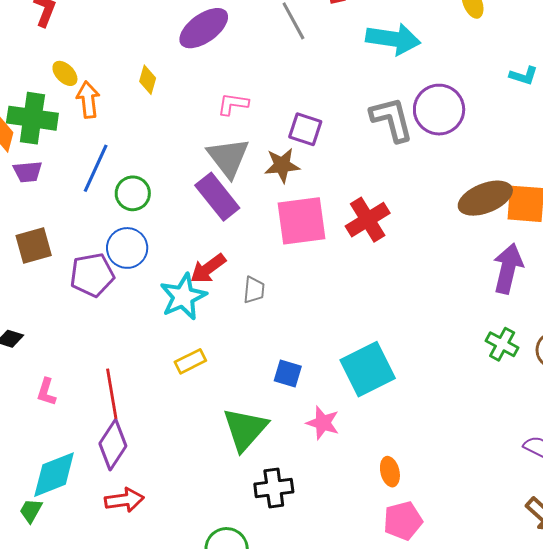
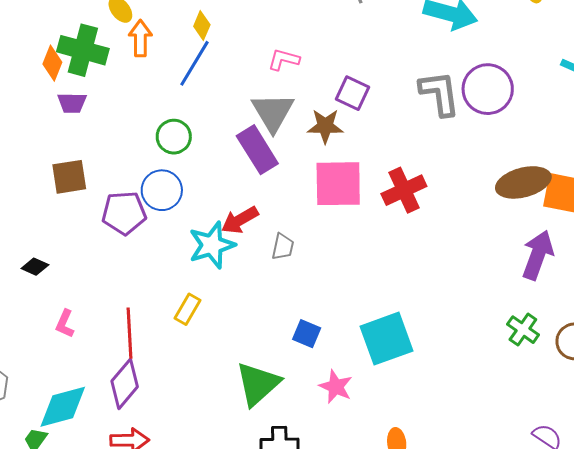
blue line: (96, 168) -> (194, 63), moved
yellow rectangle: (190, 361) -> (187, 309), moved, turned -40

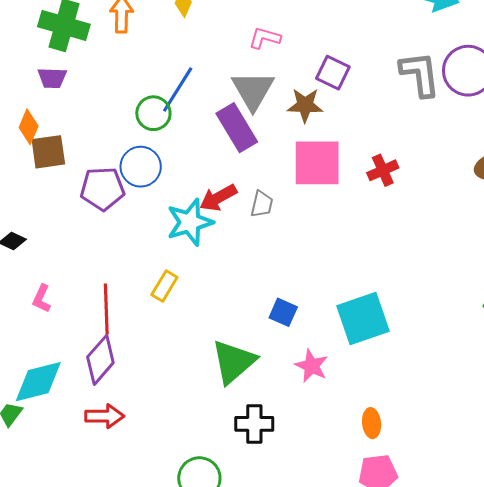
orange diamond: (52, 63) -> (29, 127), moved
blue line: (194, 63) -> (178, 89), moved
red cross: (404, 190) -> (383, 170), size x0.7
gray trapezoid: (283, 247) -> (262, 204), moved

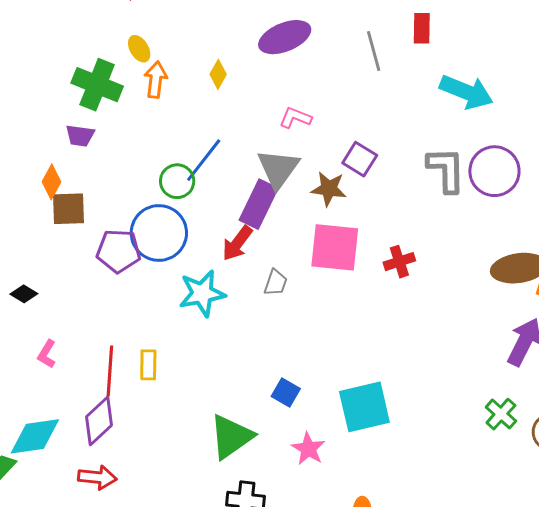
purple rectangle: (237, 128) -> (259, 204), turned 51
blue circle: (141, 167) -> (159, 233), size x1.4
red arrow: (218, 198) -> (237, 243), moved, turned -30
yellow rectangle: (164, 286) -> (148, 365), moved, turned -36

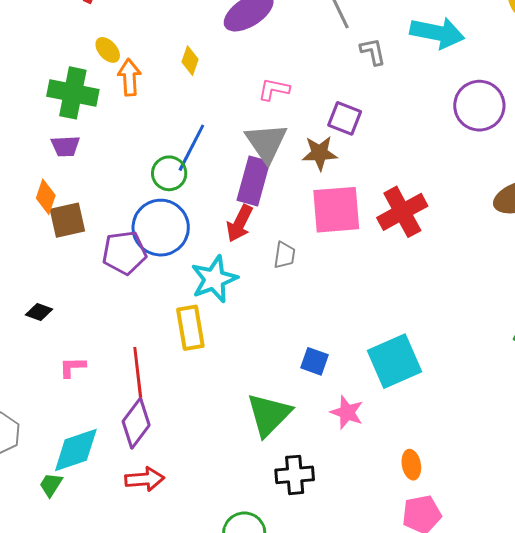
gray L-shape: (446, 170) -> (373, 52), moved, size x0.6
red cross: (399, 262) -> (402, 212), size x1.6
pink L-shape: (47, 354) -> (73, 367), turned 68
yellow rectangle: (148, 365) -> (190, 328), moved, size x1.4

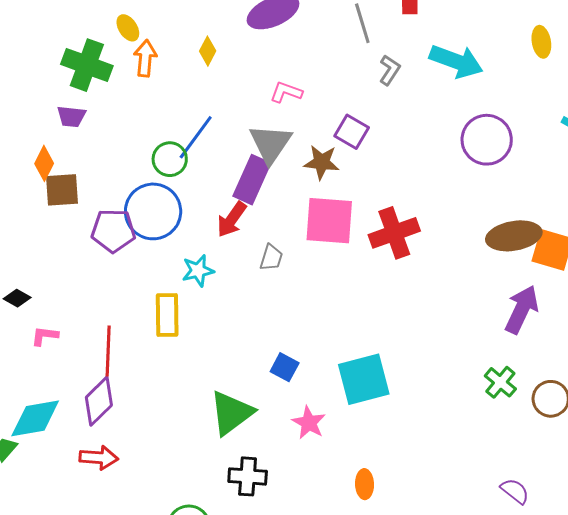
gray L-shape: (373, 52) -> (390, 70), turned 36
cyan star: (214, 279) -> (198, 271), size x0.7
black diamond: (39, 312) -> (17, 298), moved

